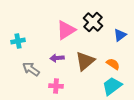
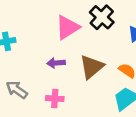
gray arrow: (31, 69) -> (17, 90), moved

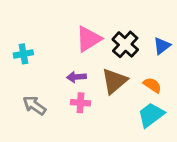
black cross: (102, 17) -> (125, 44), moved
pink cross: (55, 99) -> (80, 103), moved

